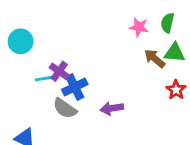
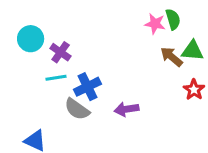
green semicircle: (167, 23) -> (173, 19), moved, turned 150
purple cross: (59, 71) -> (61, 52), moved

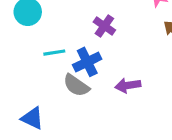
purple cross: (61, 52) -> (104, 26), moved

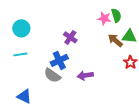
cyan line: (54, 53) -> (20, 54), moved

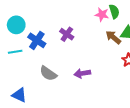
blue cross: (59, 60) -> (37, 40), moved, turned -30

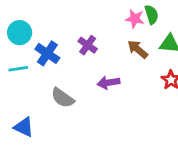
brown arrow: (113, 37) -> (138, 49), moved
purple arrow: (82, 73) -> (108, 83), moved

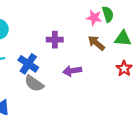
purple cross: (88, 45) -> (55, 40), turned -35
blue cross: (47, 53) -> (28, 64), moved

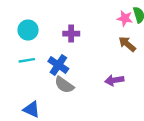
purple cross: (55, 40) -> (71, 34), moved
purple arrow: (72, 71) -> (114, 80), moved

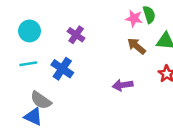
purple cross: (71, 34) -> (76, 35), turned 35
gray semicircle: (64, 85) -> (41, 100), moved

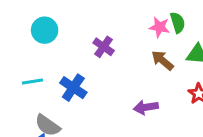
cyan circle: (29, 31) -> (45, 30), moved
purple cross: (76, 35) -> (104, 47), moved

